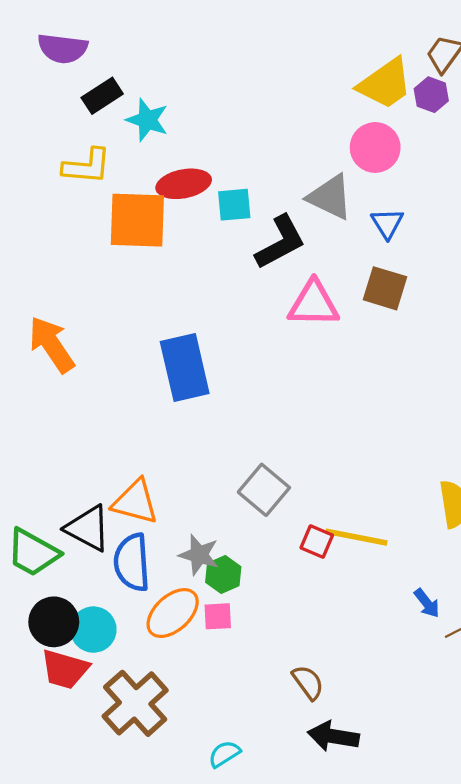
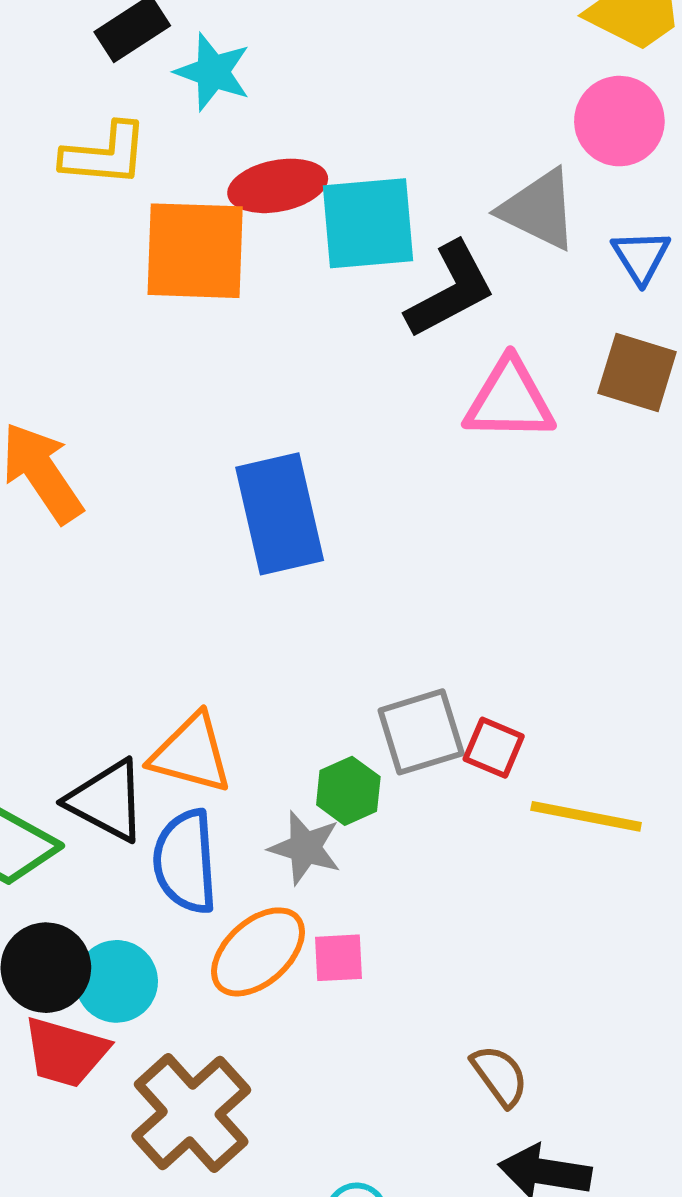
cyan square: (234, 205) -> (368, 223), size x1.6
gray square: (264, 490) -> (421, 732), turned 33
red square: (317, 541) -> (494, 748), moved
green hexagon: (223, 575) -> (348, 791), moved

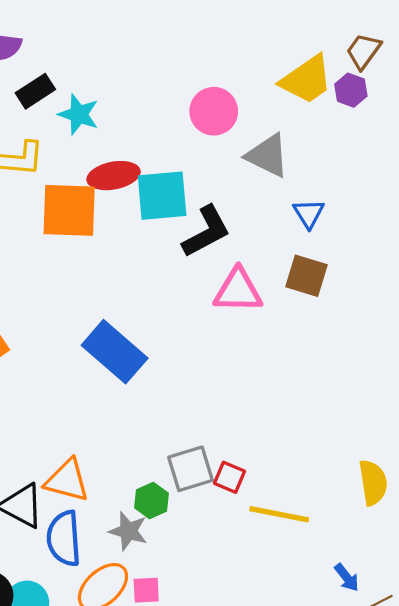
pink circle: (619, 121) -> (214, 111), moved
gray triangle: (539, 209) -> (268, 156), moved
blue rectangle: (280, 514) -> (115, 352), turned -36

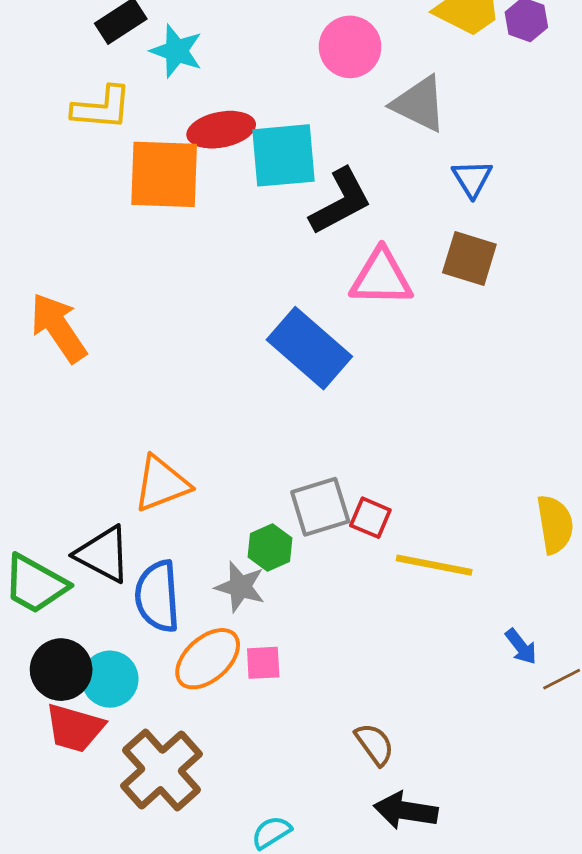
blue rectangle: (115, 352) -> (309, 348), moved
orange triangle: (67, 480) -> (161, 484), moved, turned -36

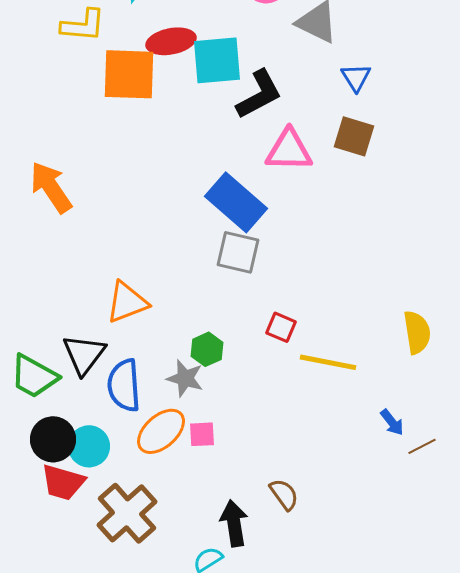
gray square: (320, 507) -> (238, 252), moved, turned 30
black triangle: (103, 554) -> (84, 354), turned 39
black arrow: (406, 811) -> (234, 523), moved, turned 72

